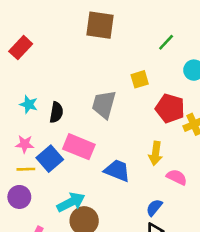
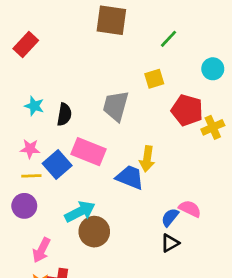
green line: (166, 42) -> (169, 39), moved
yellow arrow: (156, 153) -> (147, 159), moved
pink semicircle: (177, 177) -> (190, 209), moved

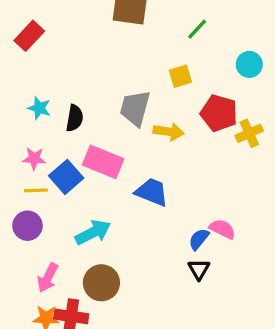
yellow arrow: (147, 159) -> (169, 132), moved, turned -90
brown circle: (94, 232) -> (101, 283), moved
black triangle: (170, 243) -> (199, 269), turned -30

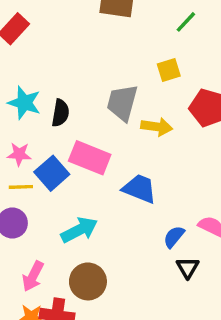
cyan star: (39, 108) -> (24, 103), size x1.4
blue semicircle: (199, 239) -> (174, 237), moved

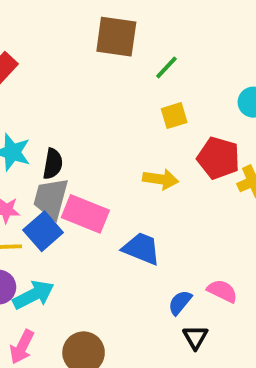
green line: (186, 22) -> (166, 67), moved
gray trapezoid: (122, 103) -> (51, 198), moved
cyan arrow: (79, 230) -> (33, 295), moved

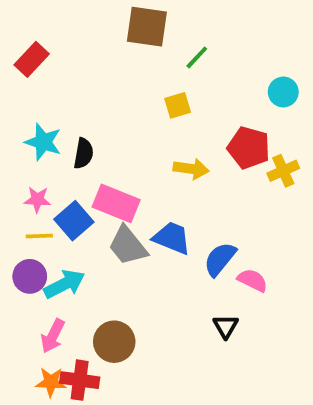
yellow square: (174, 116) -> (178, 105), moved
gray trapezoid: (51, 198) -> (128, 246), moved, turned -54
blue semicircle: (180, 303) -> (220, 259), moved, size x1.4

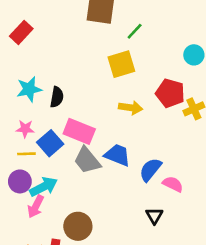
yellow square: (178, 105) -> (121, 64), size x1.5
cyan star: (43, 142) -> (29, 89), turned -30
pink arrow: (53, 336) -> (36, 207), moved

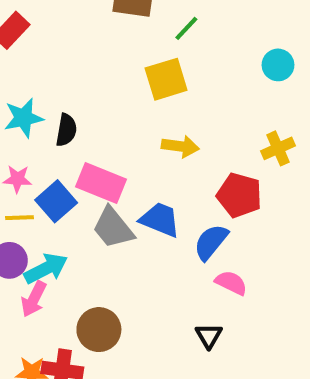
red pentagon: (170, 93) -> (239, 195), moved
pink semicircle: (173, 184) -> (231, 283), moved
black triangle: (154, 216) -> (209, 336), moved

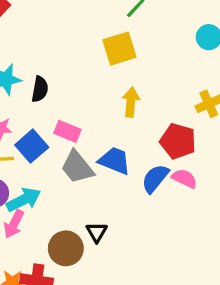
yellow arrow: (180, 146) -> (131, 102), turned -92
pink rectangle: (101, 183) -> (67, 131), size x0.7
pink semicircle: (231, 283) -> (184, 178), moved
black triangle: (209, 336) -> (97, 232), moved

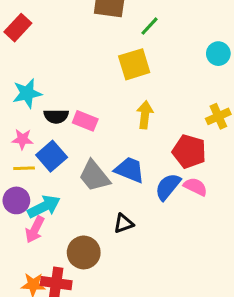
black semicircle: (40, 89) -> (56, 116), moved, turned 80
pink rectangle: (67, 131) -> (85, 121), moved
black triangle: (97, 232) -> (123, 223), moved, turned 40

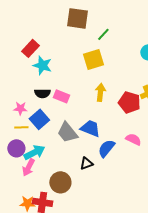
red rectangle: (18, 28) -> (30, 48), moved
cyan star: (27, 93) -> (42, 65), moved, turned 30
red pentagon: (189, 151) -> (129, 102), moved
blue semicircle: (168, 187) -> (106, 148), moved

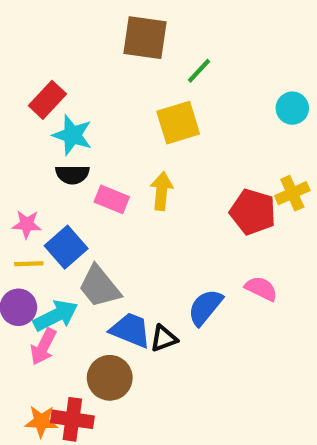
yellow arrow: (100, 92) -> (162, 191), moved
black semicircle: (42, 93) -> (72, 174), moved
blue trapezoid: (90, 128) -> (130, 330), moved
gray trapezoid: (67, 132) -> (99, 287), moved

